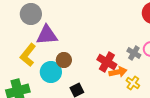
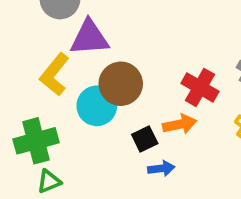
brown circle: (64, 60) -> (121, 84), size x1.5
orange arrow: (118, 72) -> (180, 124), moved

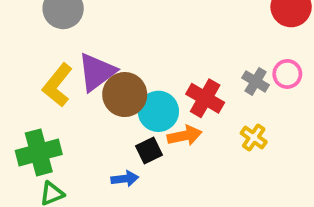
purple triangle: (89, 38) -> (97, 72), moved, turned -33
cyan circle: (97, 106) -> (158, 111), moved
blue arrow: (161, 168) -> (125, 179), moved

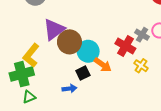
yellow L-shape: (57, 85) -> (31, 55), moved
red cross: (205, 98) -> (125, 46), moved
orange arrow: (185, 136) -> (103, 65), turned 48

